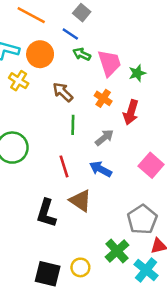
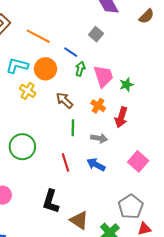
gray square: (82, 13) -> (96, 34), moved
green arrow: (82, 54) -> (80, 69), turned 80
gray arrow: (104, 137) -> (99, 138), turned 49
brown triangle: (80, 201) -> (79, 220), moved

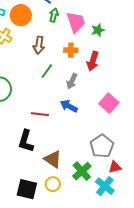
brown arrow: (64, 100) -> (39, 45), turned -126
orange cross: (98, 106) -> (71, 50), turned -32
green line: (73, 128) -> (47, 71), turned 35
gray arrow: (99, 138) -> (72, 81), turned 105
red line: (65, 162) -> (40, 114), moved, turned -66

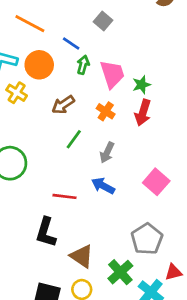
brown arrow: (39, 45) -> (63, 105), turned 48
orange cross: (71, 50) -> (106, 111), turned 32
red arrow: (93, 61) -> (143, 113), moved
red triangle: (115, 167) -> (173, 272), moved

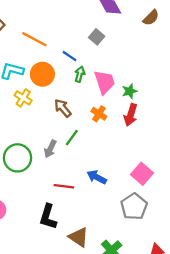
brown arrow: (63, 105) -> (63, 108), turned 84
gray arrow: (107, 153) -> (50, 149), moved
gray pentagon: (147, 239) -> (134, 207), moved

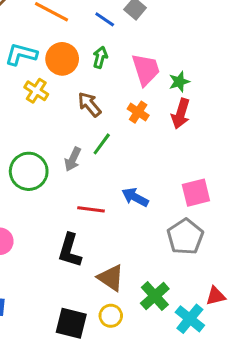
blue line: (70, 56) -> (105, 19), moved
green arrow: (80, 74) -> (100, 57), moved
pink square: (142, 174) -> (196, 193), turned 35

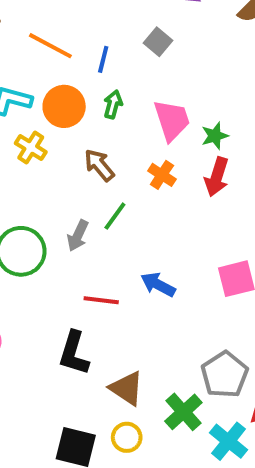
blue line: (105, 19) -> (103, 59), moved, turned 70
gray pentagon: (185, 237) -> (225, 375), moved

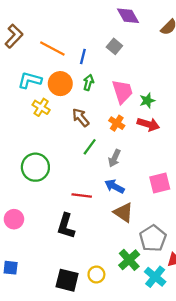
red arrow: (217, 177) -> (148, 124), turned -90
gray arrow: (78, 236) -> (114, 158), moved
brown triangle: (127, 388) -> (124, 212), moved

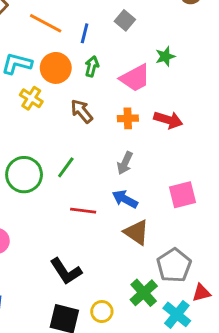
pink trapezoid: (122, 92) -> (135, 78), turned 80
green star: (147, 101) -> (165, 56), moved
orange cross: (117, 123) -> (128, 118), turned -35
green line: (90, 147) -> (66, 167), moved
black L-shape: (66, 226) -> (66, 271), moved, turned -50

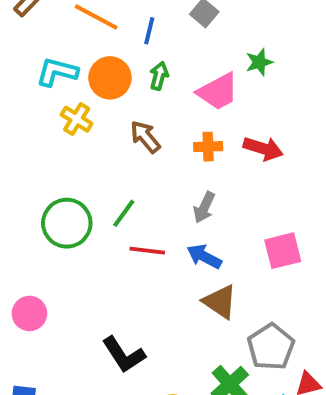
red line: (83, 211) -> (147, 251), moved

